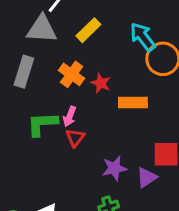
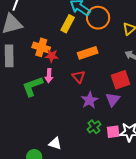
yellow rectangle: (88, 30) -> (68, 24), moved
red star: (101, 83) -> (52, 56), moved
red triangle: (75, 138) -> (78, 77), moved

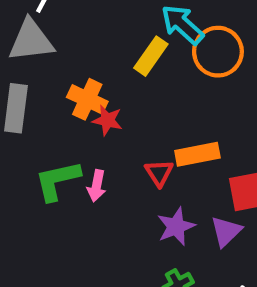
orange rectangle: (88, 53) -> (197, 154), moved
pink arrow: (49, 76) -> (97, 186), moved

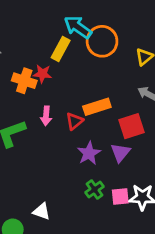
red star: (107, 120) -> (42, 74), moved
red triangle: (159, 173) -> (74, 121), turned 30
pink arrow: (97, 186) -> (46, 116), moved

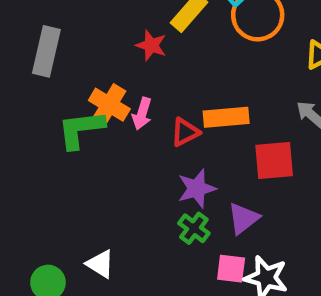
orange cross: (24, 81) -> (109, 105), moved
purple triangle: (120, 153) -> (243, 218), moved
green cross: (94, 189) -> (194, 228), moved, turned -30

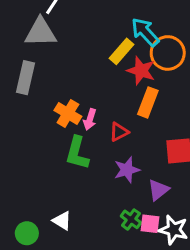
red star: (151, 45) -> (141, 71), moved, size x1.4
orange rectangle: (226, 117) -> (148, 102), moved, turned -64
green L-shape: (81, 129) -> (77, 153), moved, turned -68
green cross: (194, 228) -> (131, 219), moved

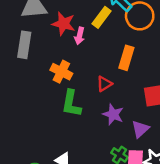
red star: (141, 71) -> (64, 24), moved
pink arrow: (90, 119) -> (80, 36), moved
purple star: (127, 170) -> (113, 114), turned -30

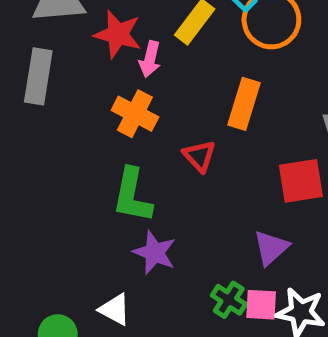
orange cross: (61, 72) -> (135, 114), moved
red triangle: (104, 84) -> (199, 156), turned -42
purple star: (113, 114) -> (155, 252), moved

